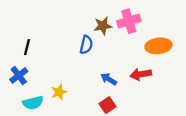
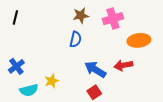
brown star: (103, 26) -> (81, 15), moved
black line: (27, 47) -> (15, 18), moved
blue arrow: (109, 79) -> (95, 69), size x1.5

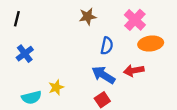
pink cross: (113, 19) -> (135, 20), moved, turned -30
blue semicircle: (76, 39) -> (107, 46), moved
blue cross: (16, 66) -> (25, 54), moved

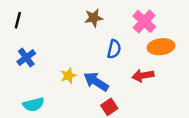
blue arrow: (103, 75) -> (96, 82), moved
yellow star: (56, 87) -> (68, 76), moved

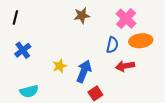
blue semicircle: (114, 49) -> (112, 45), moved
blue arrow: (96, 82) -> (84, 71), turned 80

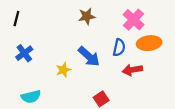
blue arrow: (84, 71) -> (89, 56), moved, turned 110

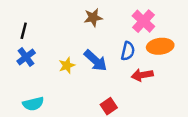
black line: (16, 19) -> (24, 31), moved
yellow star: (63, 70) -> (67, 65), moved

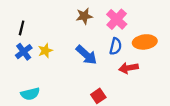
pink cross: (143, 21) -> (117, 19), moved
yellow star: (67, 65) -> (45, 51), moved

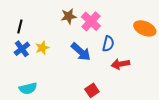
brown star: (84, 16) -> (69, 16), moved
pink cross: (117, 19) -> (91, 21), moved
orange ellipse: (145, 42) -> (145, 28), moved, turned 30

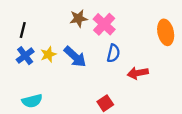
orange ellipse: (145, 28) -> (166, 32), turned 55
blue semicircle: (108, 44) -> (113, 53), moved
blue arrow: (81, 52) -> (75, 57), moved

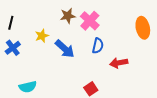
black line: (23, 30) -> (11, 23), moved
yellow star: (48, 54) -> (42, 36), moved
blue cross: (25, 56) -> (13, 48), moved

